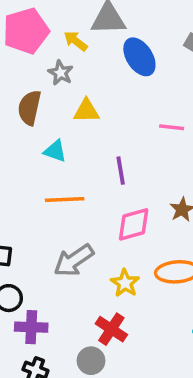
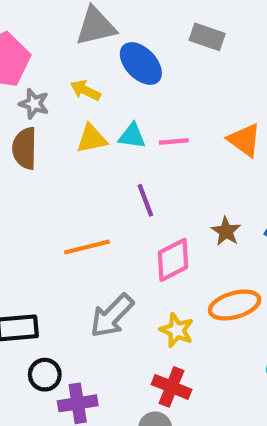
yellow arrow: (76, 41) -> (85, 90), moved
gray star: (61, 73) -> (34, 104), moved
pink line: (172, 127) -> (174, 142), moved
cyan triangle: (55, 151) -> (132, 136), moved

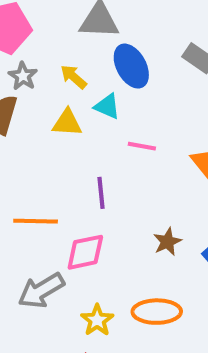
cyan triangle: (132, 136) -> (107, 106), moved
pink diamond: (173, 260) -> (85, 252), moved

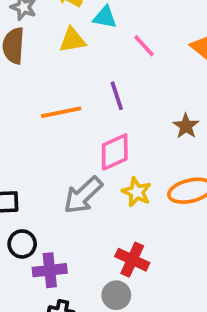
pink line: (142, 146) -> (144, 46), turned 50
orange line: (36, 221) -> (61, 112), moved
yellow star: (97, 320) -> (137, 192), moved

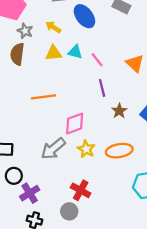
cyan triangle: (105, 17) -> (75, 52), moved
purple line: (117, 96) -> (102, 88), moved
purple cross: (50, 270) -> (30, 193), turned -30

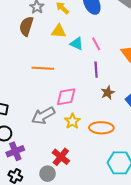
cyan triangle: (75, 52) -> (77, 44), moved

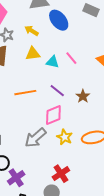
purple line: (96, 70) -> (57, 91), moved, turned -35
brown star: (108, 93) -> (83, 96), moved
red cross: (61, 157) -> (61, 174), turned 30

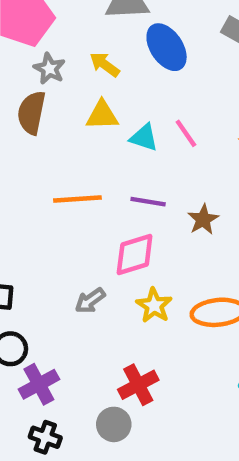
purple line: (57, 91) -> (148, 202), turned -35
gray arrow: (36, 138) -> (90, 301), size x0.6

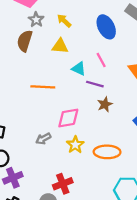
blue ellipse: (167, 47) -> (106, 27), moved
cyan triangle: (144, 138) -> (79, 69), moved
purple line: (148, 202) -> (95, 84), moved

